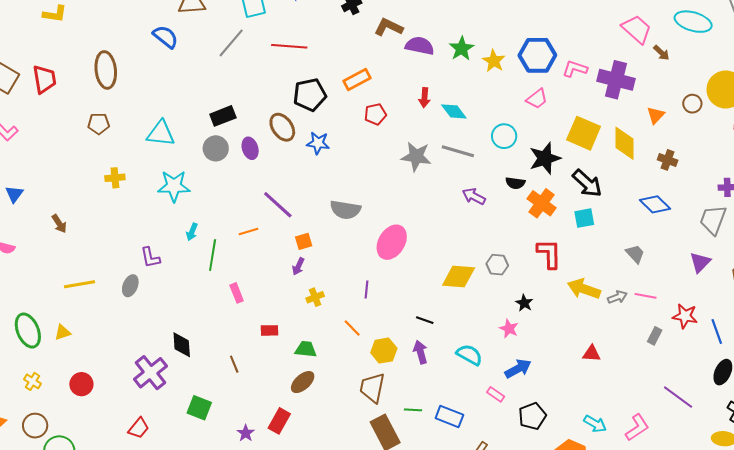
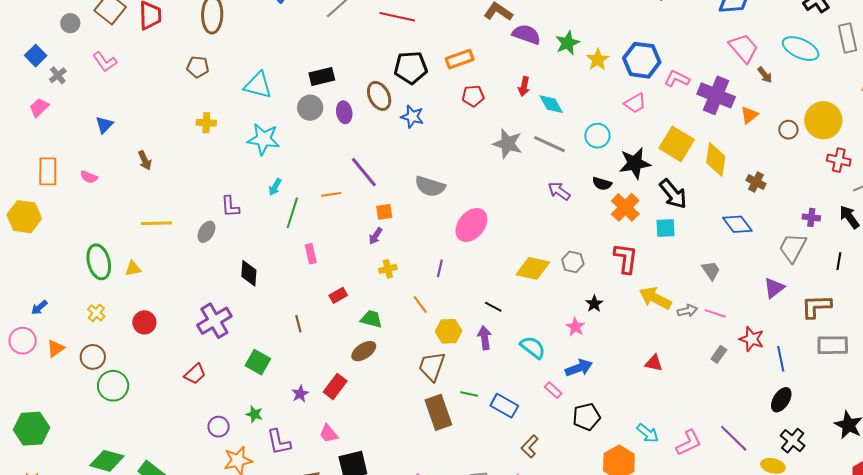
orange triangle: (656, 115) -> (749, 115), moved
red rectangle: (270, 330) -> (338, 295), turned -36
black diamond: (182, 345) -> (249, 273), moved
purple line: (678, 397) -> (734, 438), moved

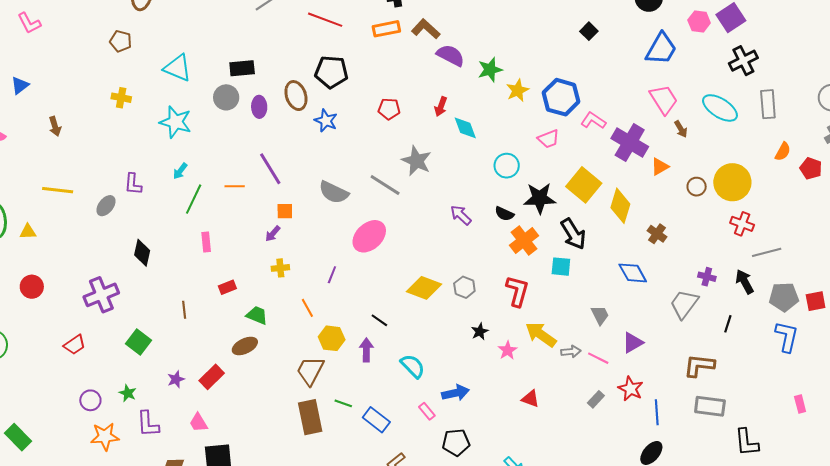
orange rectangle: (460, 59) -> (386, 29), moved
gray line: (550, 144) -> (385, 185), moved
purple triangle: (774, 288) -> (633, 343), moved
pink star: (575, 327) -> (508, 350), moved

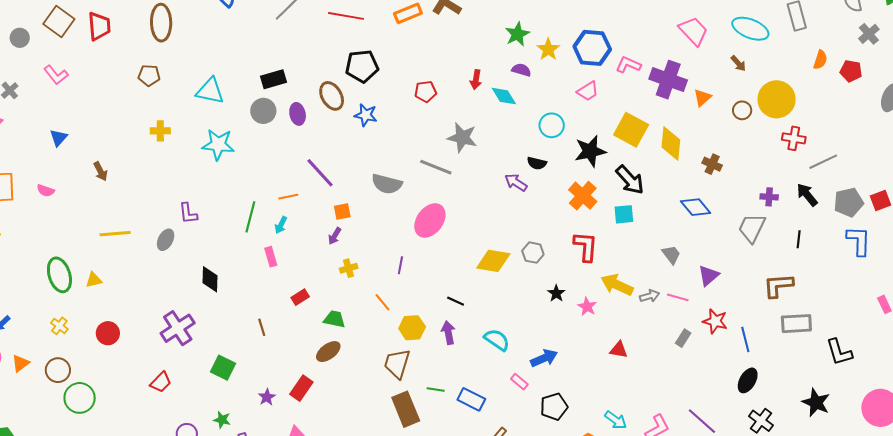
purple semicircle: (451, 55) -> (521, 70), moved, size x0.7
brown arrow: (681, 129) -> (738, 63), moved
cyan arrow: (180, 171) -> (281, 225), moved
black semicircle: (504, 214) -> (537, 163), moved

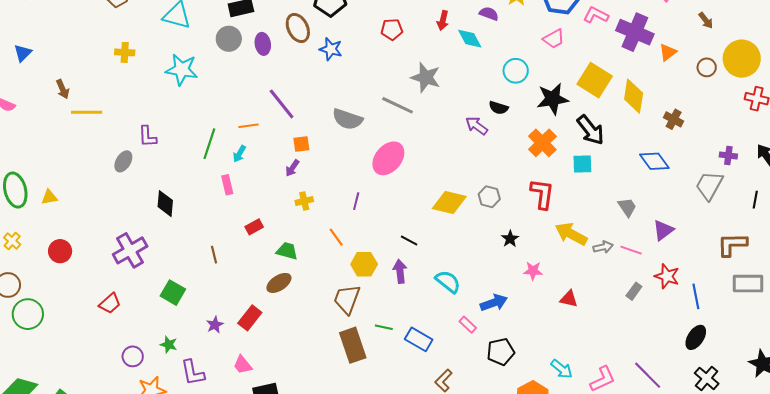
yellow line: (115, 234) -> (87, 112), moved
pink star: (587, 307) -> (533, 271), moved, turned -30

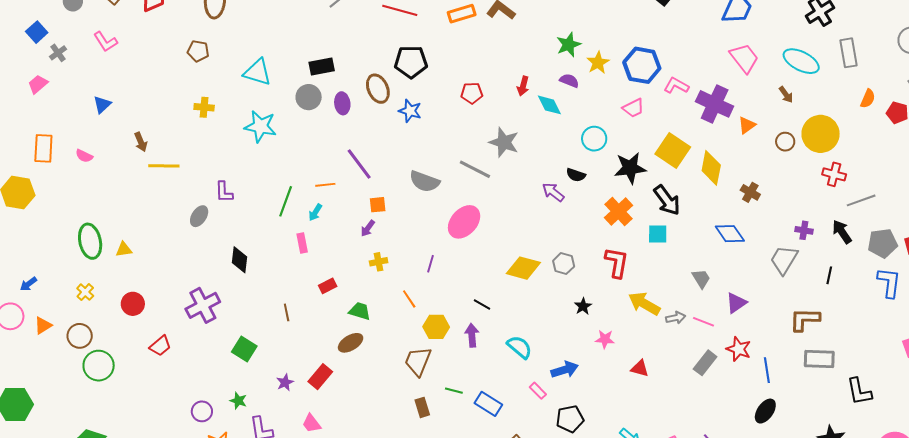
gray rectangle: (634, 291) -> (705, 363), size x1.4
red trapezoid: (110, 303) -> (160, 346), moved
brown rectangle: (353, 345) -> (422, 407), size x0.6

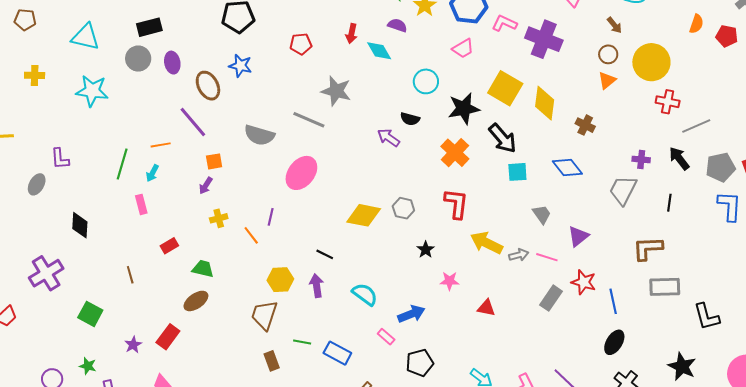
brown ellipse: (378, 89) -> (208, 86), moved
orange triangle: (747, 125) -> (607, 80), moved
brown circle: (785, 142) -> (608, 54), moved
cyan square: (658, 234) -> (517, 172), moved
orange line: (409, 299) -> (251, 235), moved

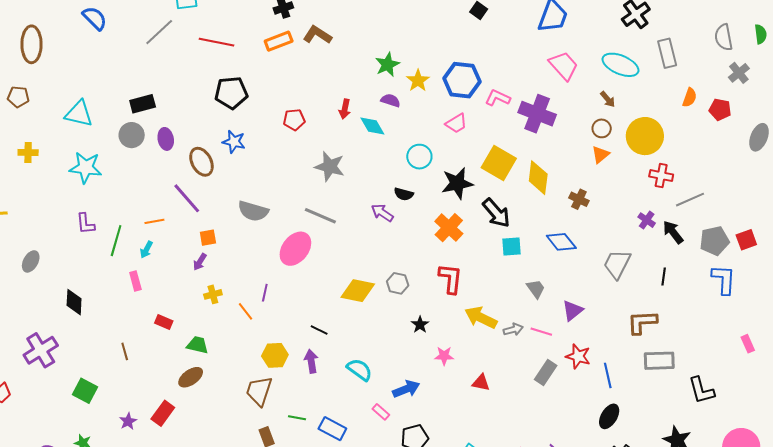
gray line: (309, 120) -> (320, 216), moved
purple L-shape: (60, 159) -> (85, 224), moved
purple cross: (641, 159) -> (647, 220), moved, turned 30
red rectangle: (169, 246) -> (164, 322), turned 54

